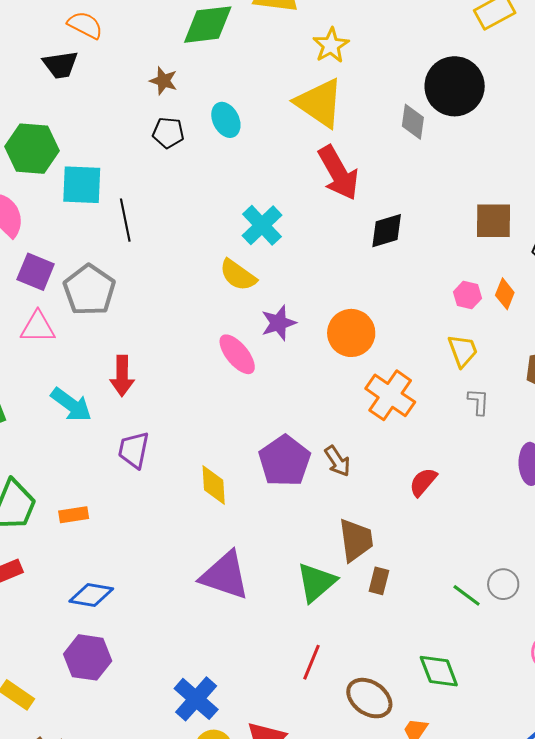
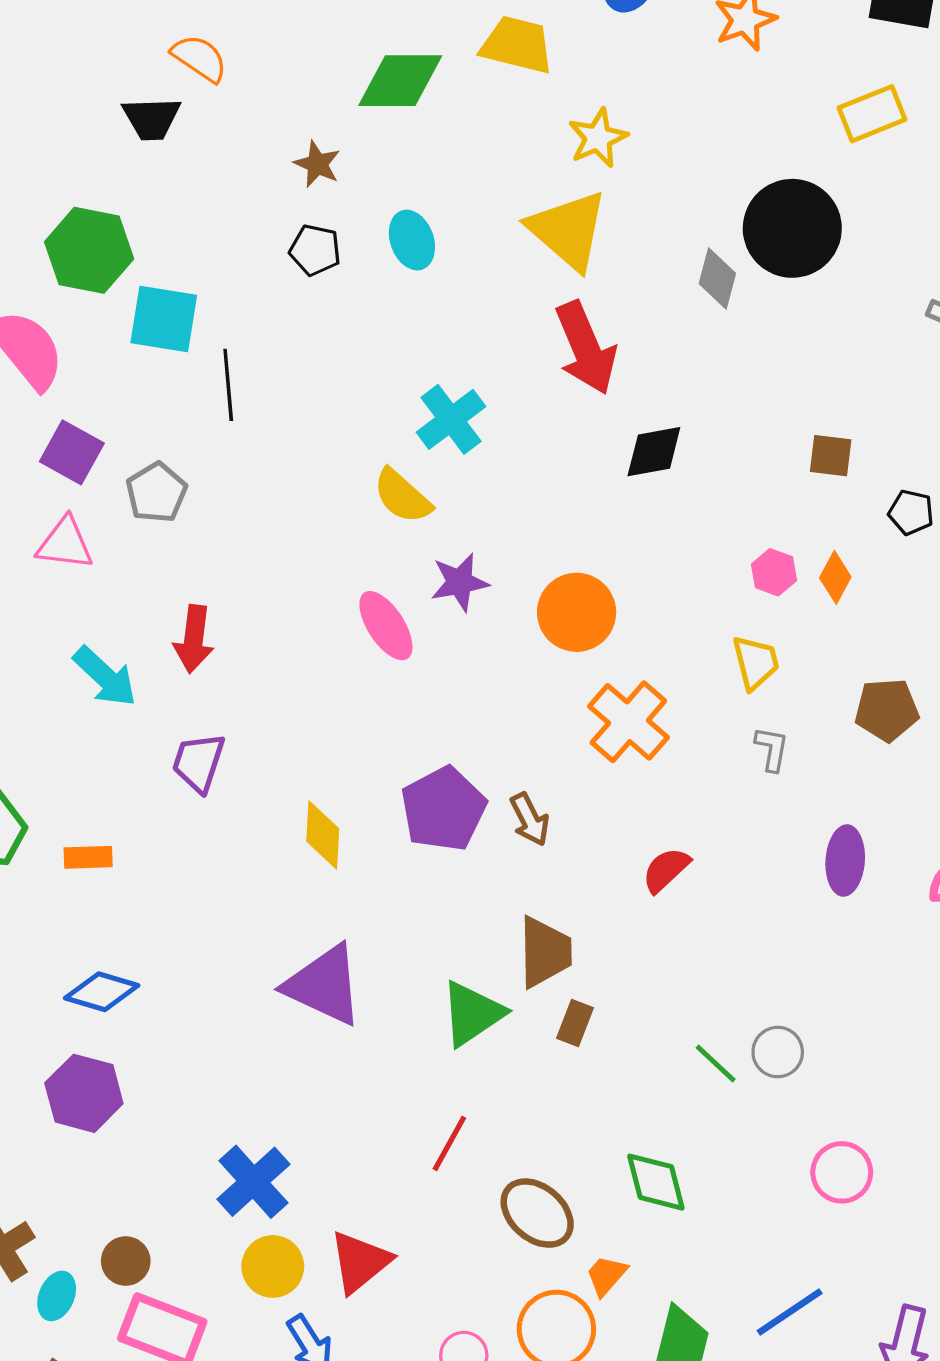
brown square: (493, 221) -> (831, 456), size x0.7
gray pentagon: (89, 290) -> (156, 493), size x0.7

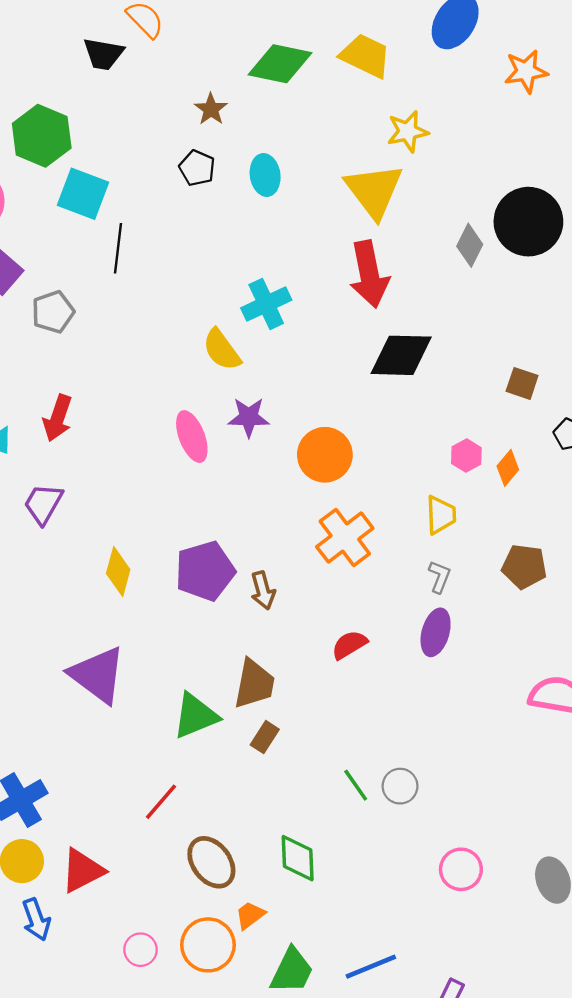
black diamond: (654, 452) -> (401, 355), size x1.4
purple ellipse: (845, 860) -> (436, 632), moved
pink circle: (842, 1172) -> (461, 869), moved

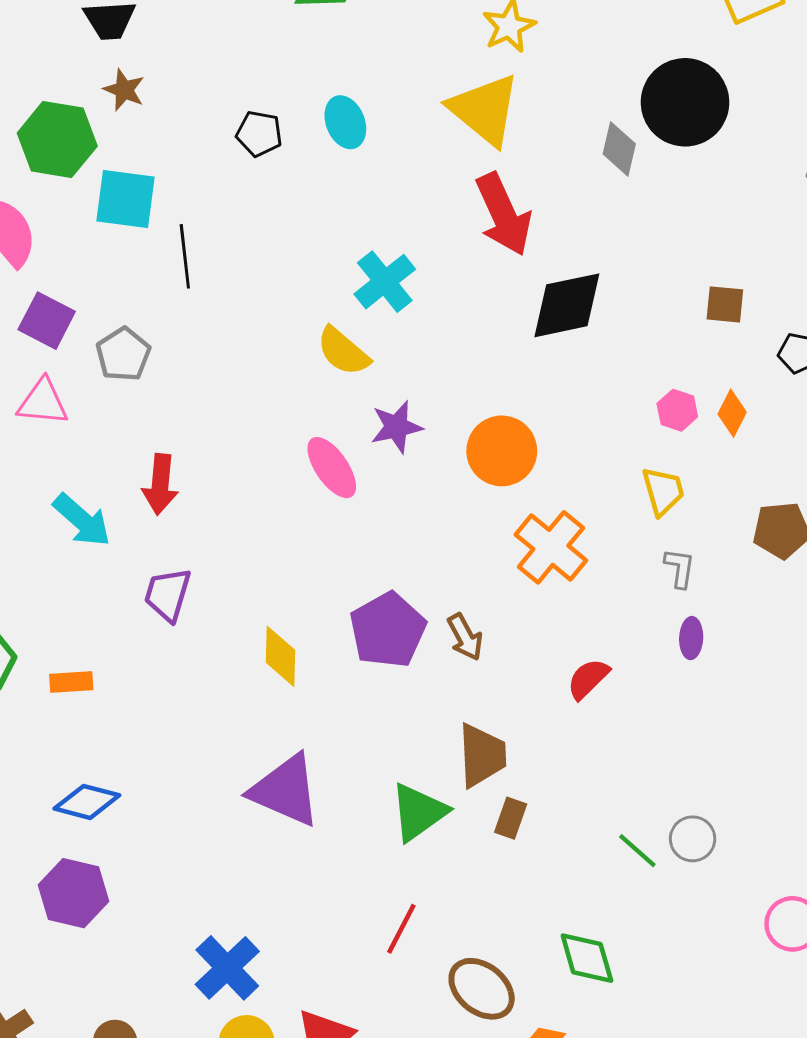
brown star: (211, 109) -> (124, 90), moved
purple ellipse: (436, 632) -> (691, 638), size x0.7

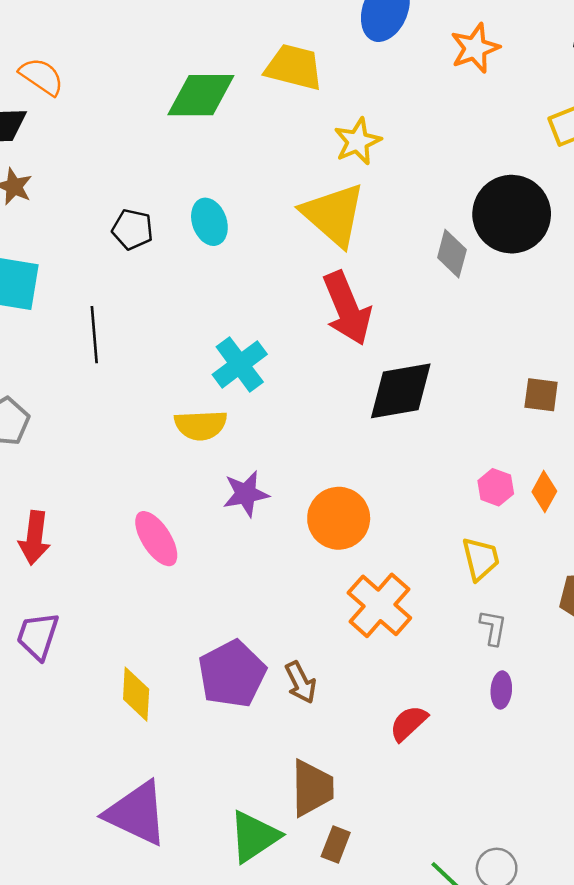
black line: (185, 256) -> (94, 335), moved
yellow semicircle: (343, 351) -> (201, 425), turned -45
pink ellipse: (332, 468) -> (156, 539), moved

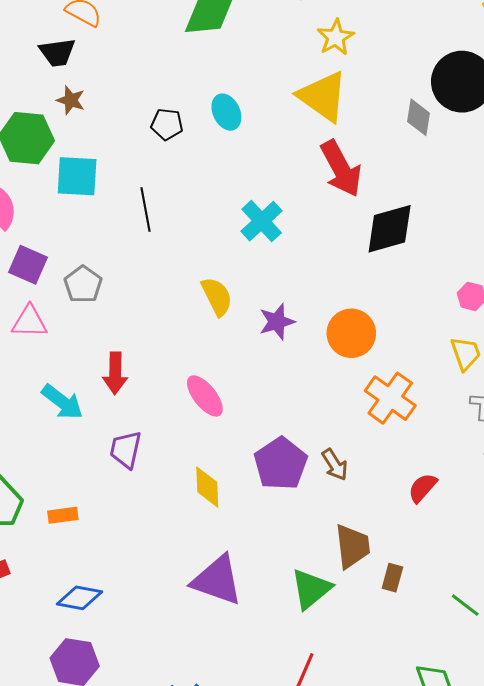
yellow semicircle: (201, 425) -> (217, 296), moved, turned -108
pink ellipse: (156, 539) -> (205, 396), moved
brown rectangle: (336, 844) -> (392, 578), moved

